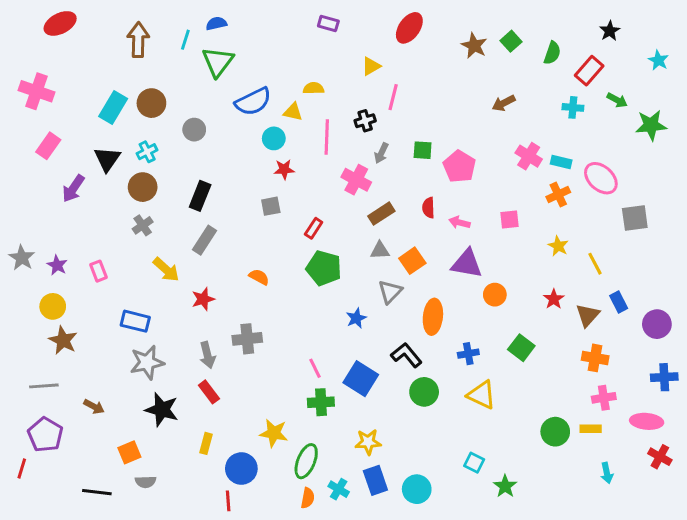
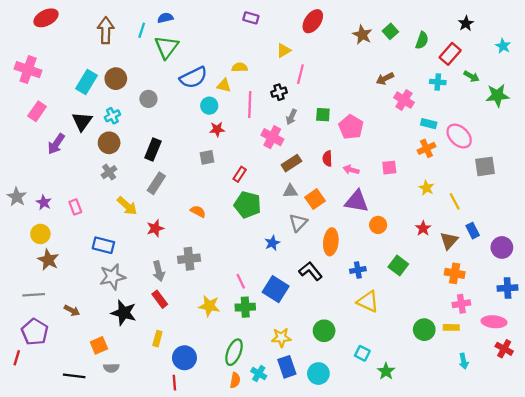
pink cross: (529, 156) -> (404, 100), moved
green circle: (424, 392) -> (324, 331), moved
yellow star: (274, 433) -> (209, 306), moved

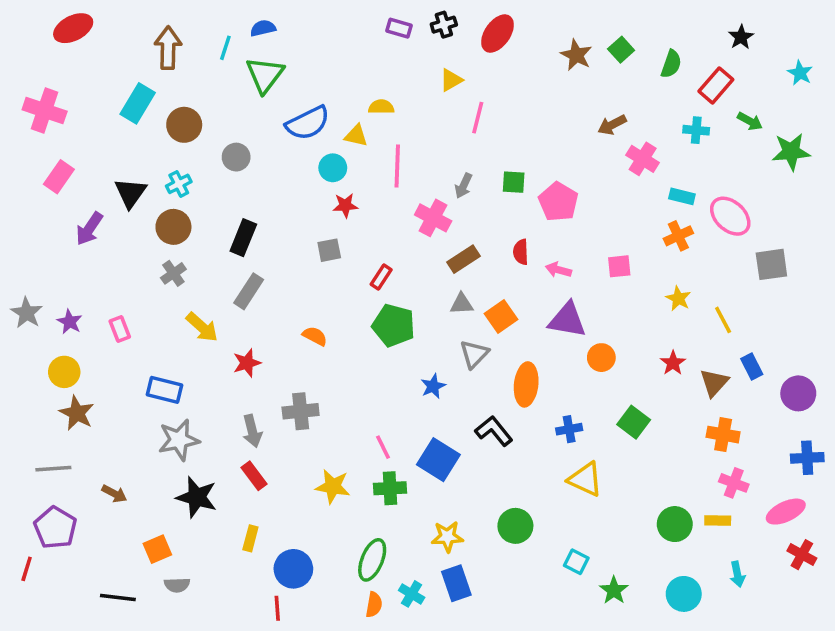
cyan rectangle: (87, 82) -> (138, 103), moved
black cross: (279, 92) -> (444, 25), moved
pink cross: (461, 304) -> (734, 483), turned 30
pink ellipse: (494, 322) -> (786, 512), turned -30
cyan circle: (318, 374) -> (684, 594), moved

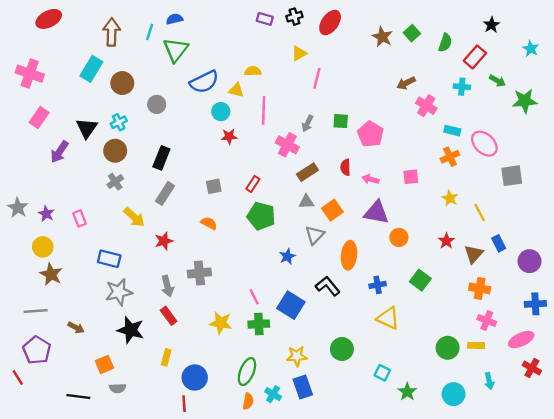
gray square: (329, 250) -> (214, 186), moved
red line: (27, 569) -> (18, 377), turned -49

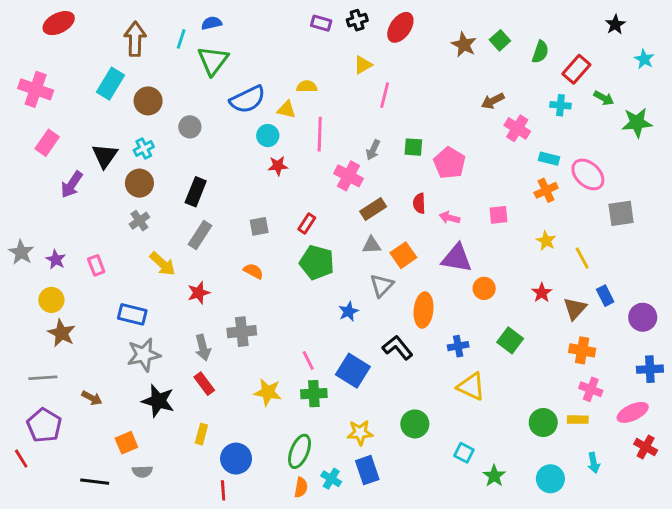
black star: (492, 25) -> (615, 24), moved

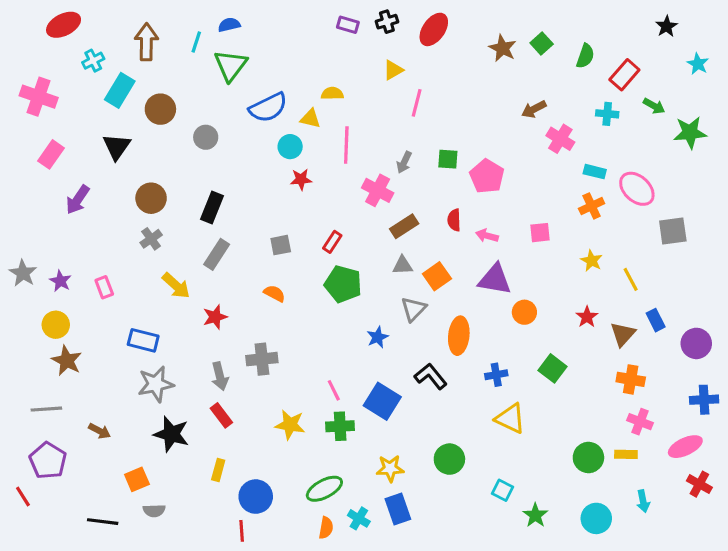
cyan cross: (144, 149) -> (93, 61), moved
black triangle: (105, 156) -> (117, 147), moved
green ellipse: (299, 451) -> (324, 489), turned 40

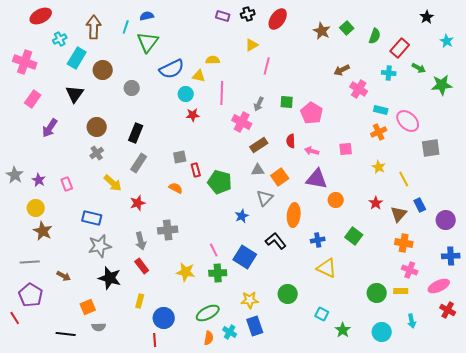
red rectangle: (332, 242) -> (196, 170), moved, turned -48

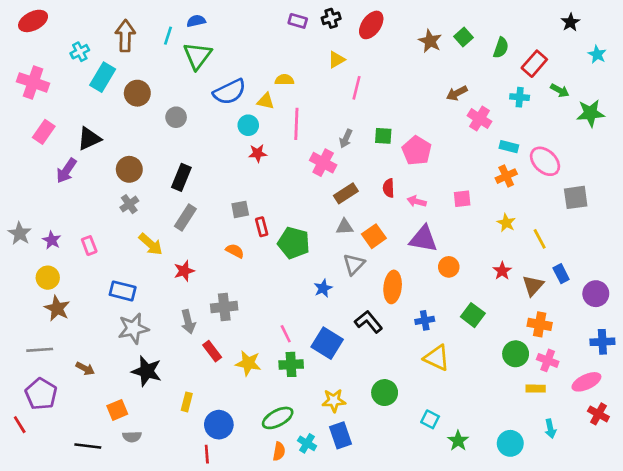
red ellipse: (41, 16) -> (33, 21), moved
black triangle: (75, 94) -> (89, 139), moved, turned 30
red rectangle: (142, 266) -> (212, 351), moved
green circle: (377, 293) -> (516, 354), moved

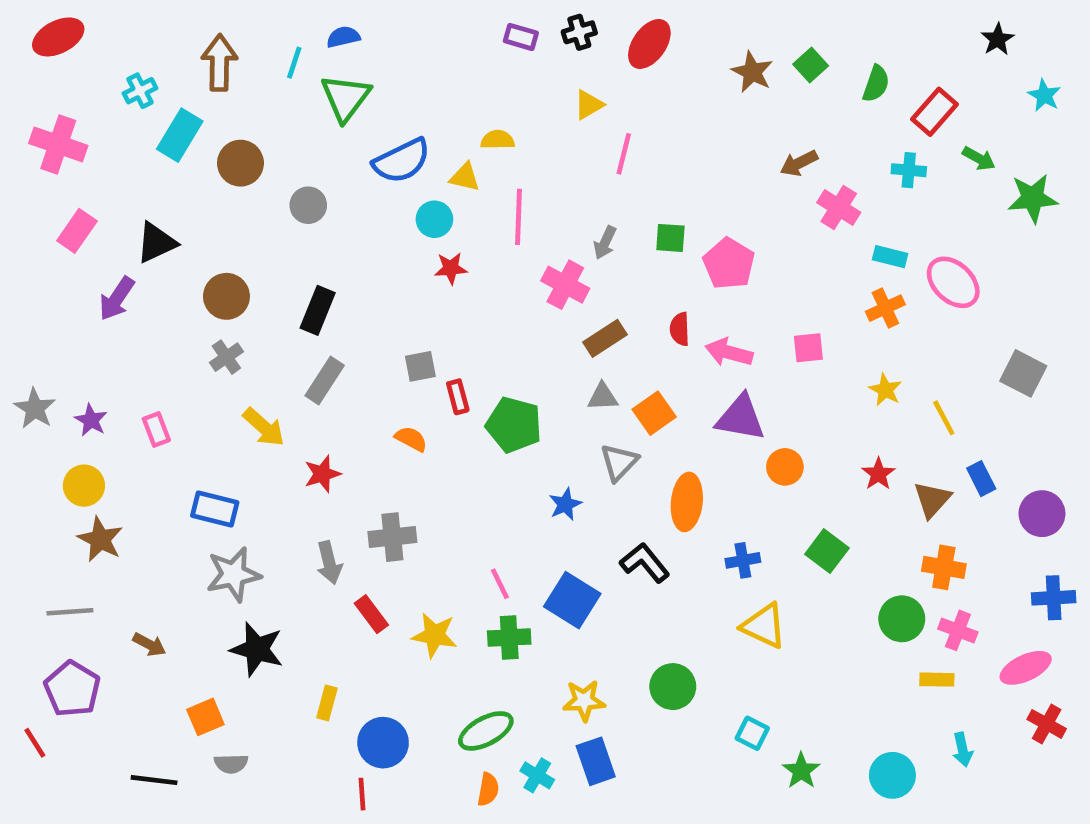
gray square: (576, 197) -> (1023, 373), moved, turned 35
pink arrow: (417, 201) -> (729, 352), size x1.4

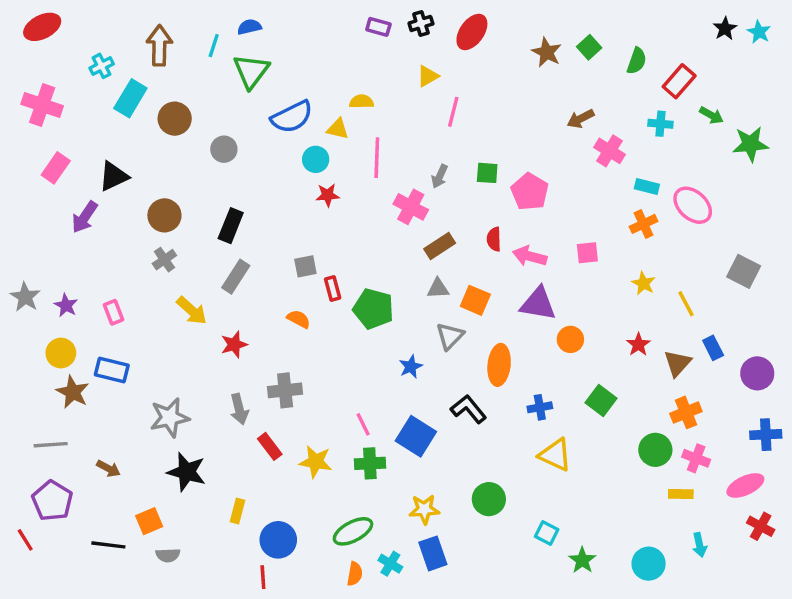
cyan star: (1044, 95) -> (759, 32), moved
orange square: (654, 413) -> (475, 300), turned -32
blue rectangle: (215, 509) -> (112, 370), moved
orange cross: (944, 567) -> (686, 412), turned -32
black line: (154, 780) -> (108, 545), moved

